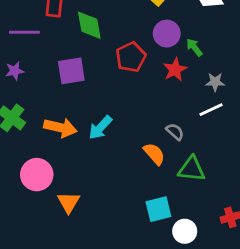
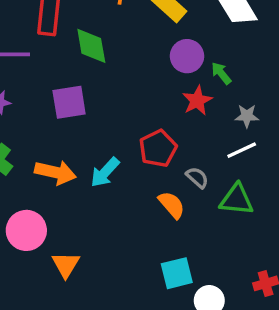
red pentagon: (131, 57) -> (158, 148), moved
green triangle: (192, 169) -> (237, 200), moved

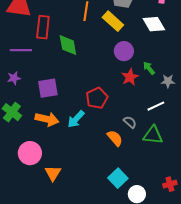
green arrow: (221, 73) -> (149, 68), moved
purple square: (69, 102) -> (48, 88), moved
gray star: (247, 116) -> (168, 81), moved
red pentagon: (158, 148) -> (97, 98), moved
cyan square: (177, 273) -> (118, 178), turned -30

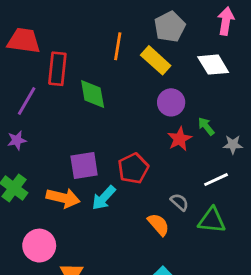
purple line: (21, 50) -> (27, 101), turned -60
purple square: (48, 88) -> (84, 166), moved

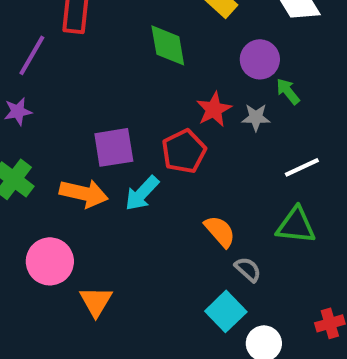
green diamond: (93, 94) -> (168, 45), moved
purple circle: (171, 102) -> (260, 59), moved
red star: (180, 139) -> (214, 109), moved
gray star: (233, 145) -> (256, 117), moved
gray semicircle: (180, 202) -> (248, 269), moved

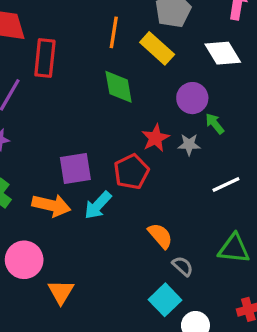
green triangle: (296, 225) -> (234, 249), moved

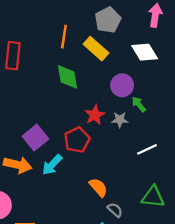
purple square: (75, 168) -> (35, 138), turned -30

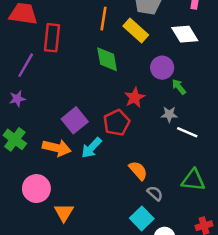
gray star: (120, 120) -> (169, 114), moved
white line: (147, 149) -> (187, 132), turned 48

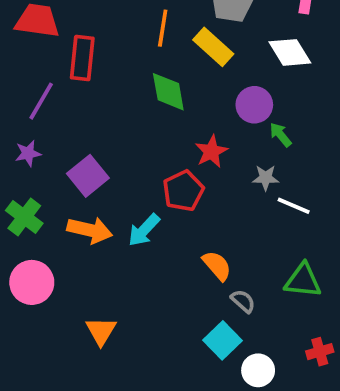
purple square: (75, 120) -> (88, 176), moved
pink circle: (36, 189) -> (32, 282), moved

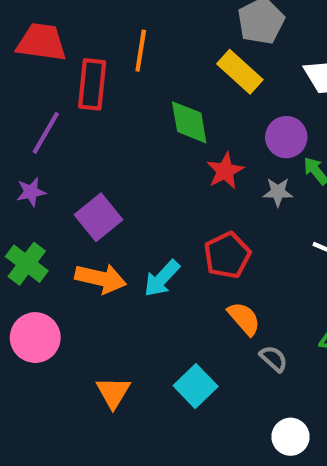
orange line: (163, 28) -> (141, 51), moved
red star: (211, 152) -> (225, 171), moved
gray star: (266, 178) -> (278, 192), moved
red pentagon: (183, 191) -> (227, 255), moved
cyan square: (223, 340) -> (196, 386), moved

